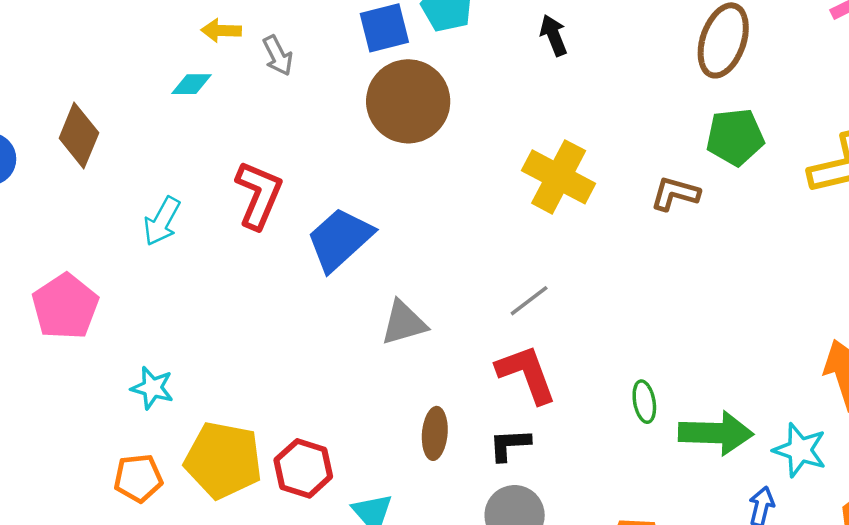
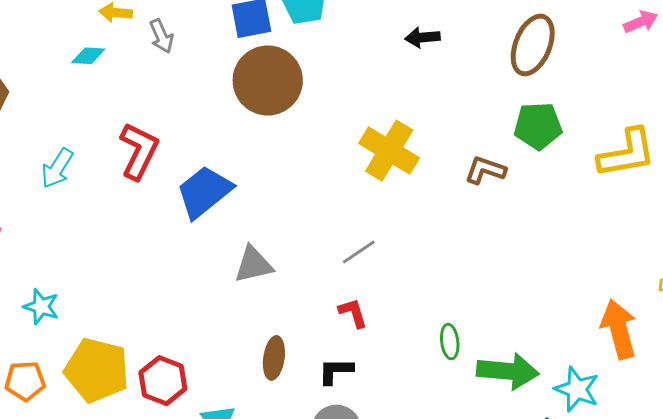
black arrow: (554, 35) -> (422, 37), moved, turned -76
red L-shape: (526, 374) -> (353, 313), size x0.6

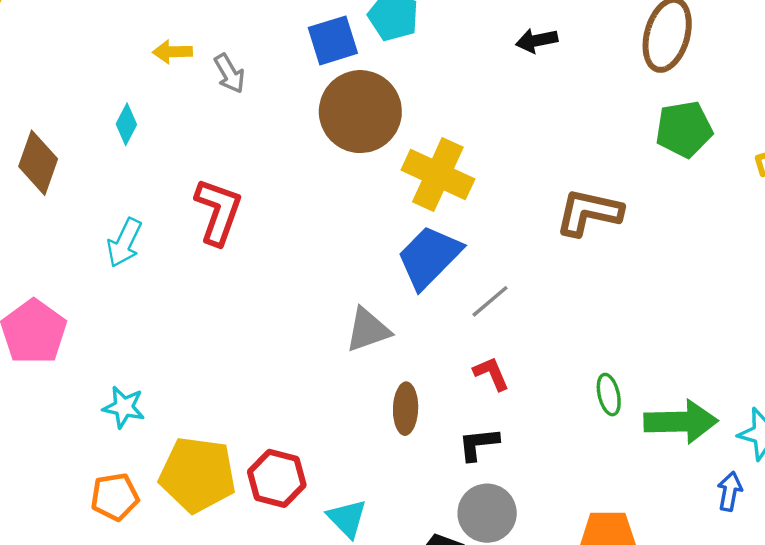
cyan diamond: (88, 56) -> (126, 124), moved, turned -60
yellow cross: (389, 151) -> (438, 174), moved
brown L-shape: (485, 170) -> (589, 212), moved, size x1.4
blue trapezoid: (204, 192) -> (429, 257), moved
brown ellipse: (274, 358) -> (406, 409), moved

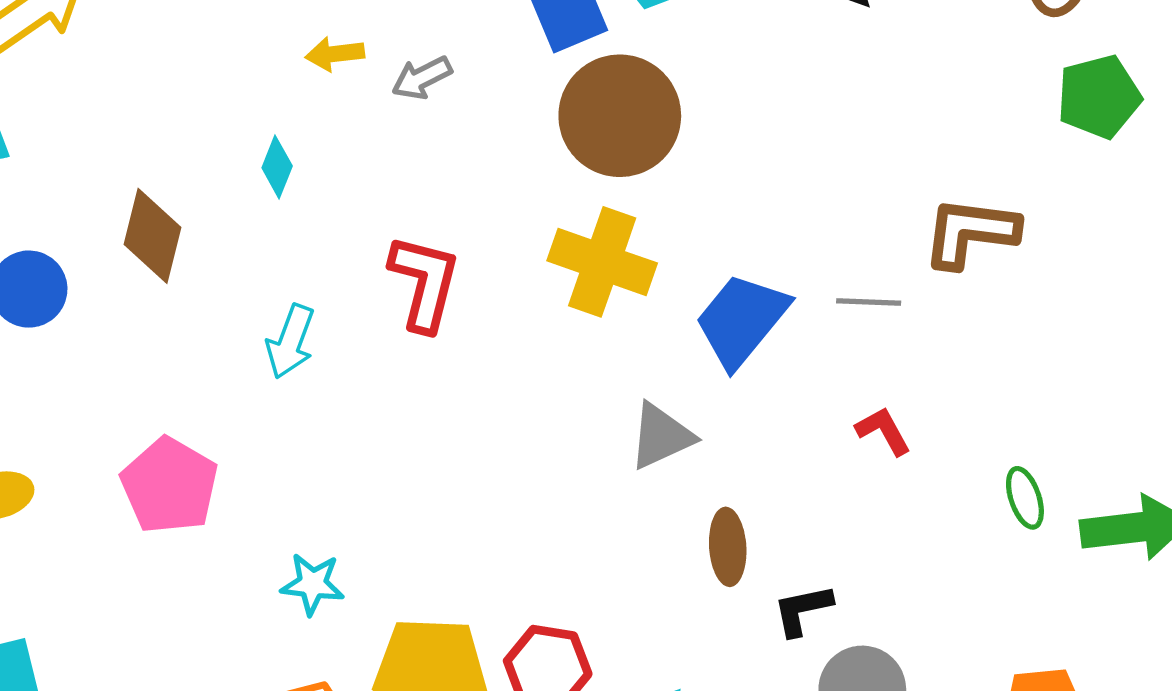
gray arrow: (229, 73) -> (422, 78), turned 99
yellow cross: (438, 174) -> (602, 262), moved
gray line: (490, 301) -> (869, 302), moved, turned 48
red L-shape: (491, 374) -> (883, 431), moved
black L-shape: (478, 444) -> (802, 610), moved

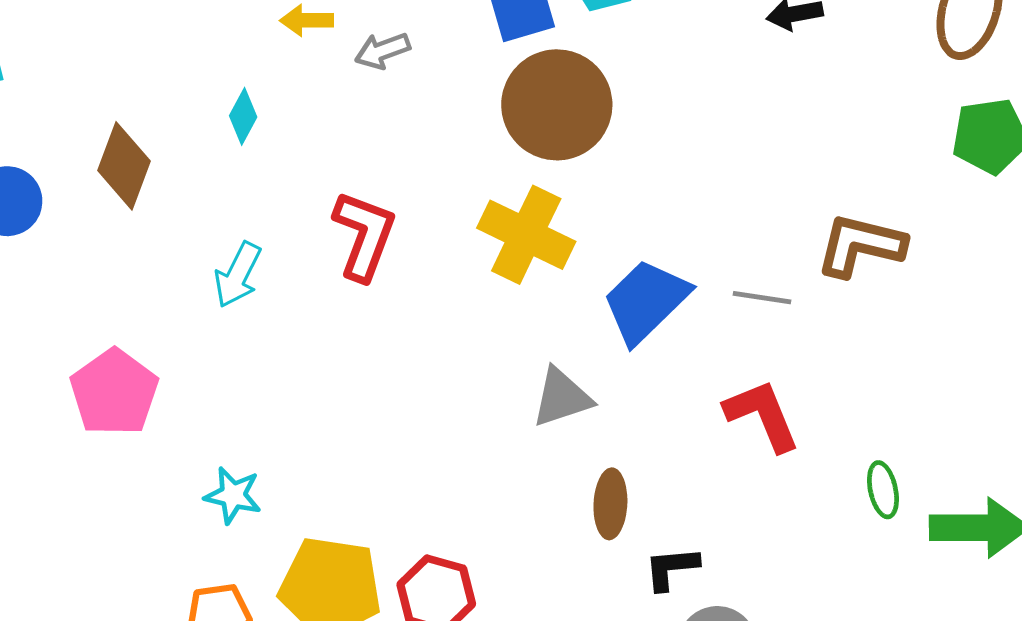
red L-shape: (883, 431) -> (762, 415), size x1.6

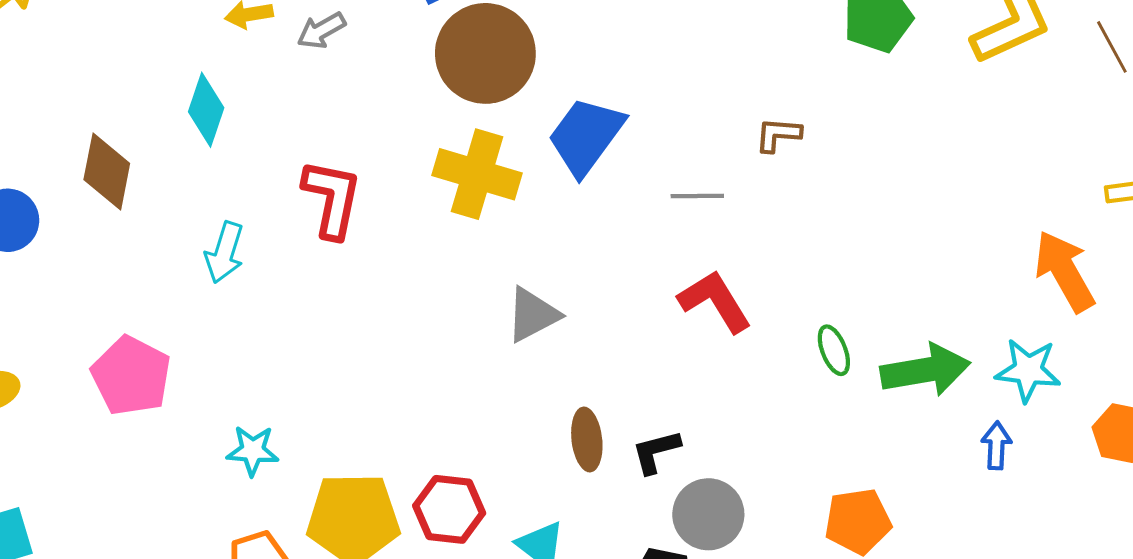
cyan diamond: (243, 116) -> (206, 110), size x1.4
brown L-shape: (861, 245) -> (778, 135), size x0.6
blue trapezoid: (646, 301) -> (586, 136), moved
brown ellipse: (610, 504) -> (587, 439), moved

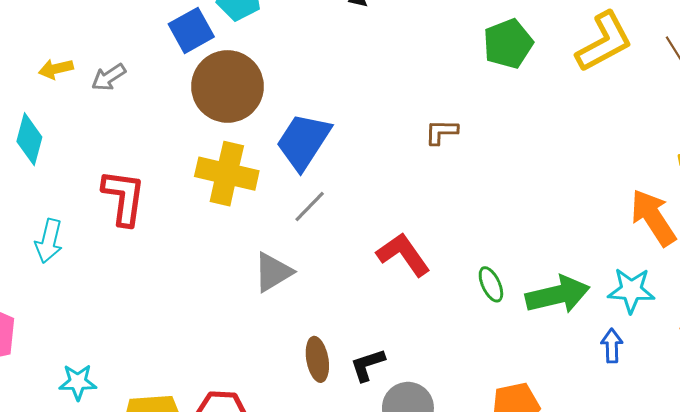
gray line: (697, 196) -> (310, 206), moved, turned -42

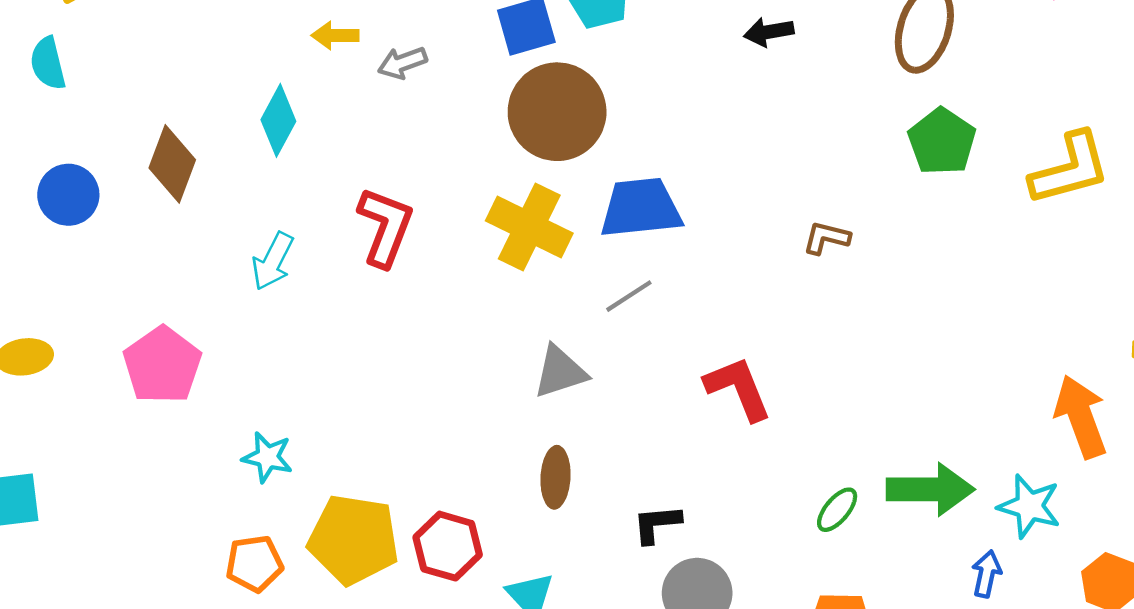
green pentagon: (508, 44) -> (942, 141), turned -30
blue trapezoid: (303, 141) -> (641, 208), turned 38
green ellipse: (491, 284) -> (837, 510), moved, turned 52
brown ellipse: (317, 359) -> (556, 477), moved

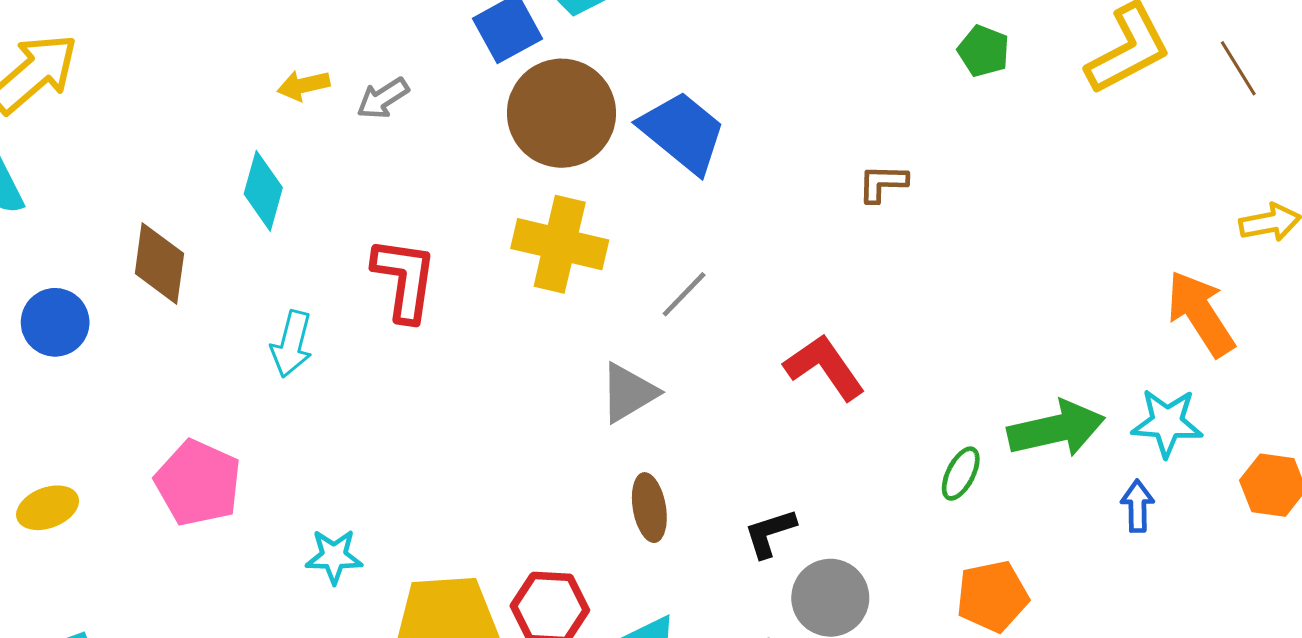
green pentagon: (942, 141) -> (984, 51), size x0.7
blue trapezoid: (641, 208) -> (683, 132), moved, turned 58

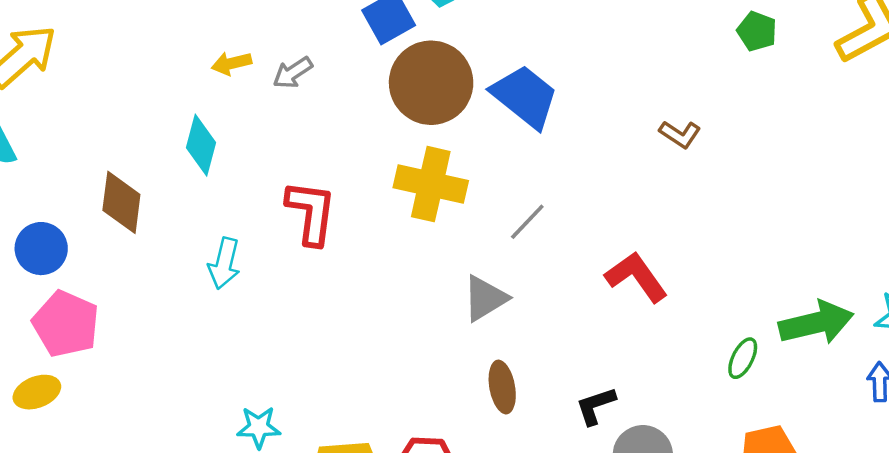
brown L-shape: (883, 183) -> (680, 134), turned -147
pink pentagon: (198, 483) -> (66, 324), moved

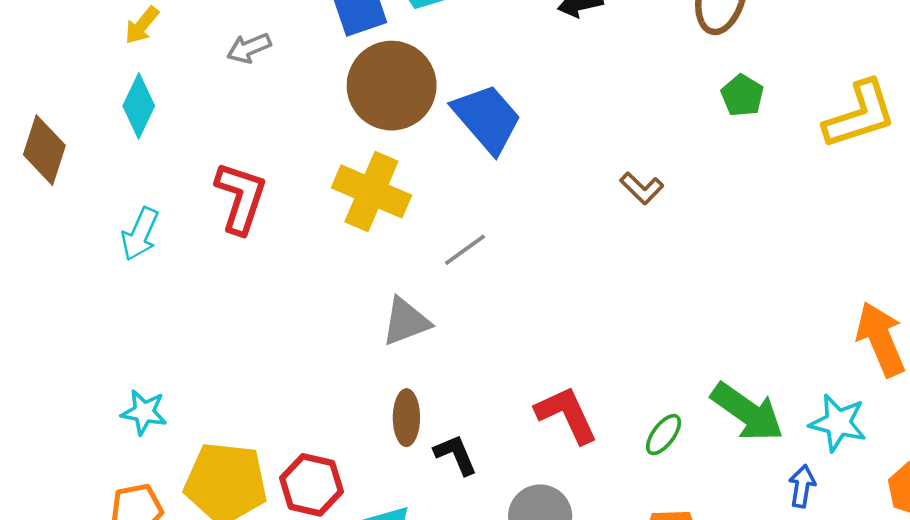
yellow arrow: (231, 63) -> (142, 25), moved, turned -48
red L-shape: (636, 277) -> (567, 415), moved
green arrow: (816, 323) -> (747, 412), turned 38
black L-shape: (596, 406) -> (456, 455), moved, turned 75

